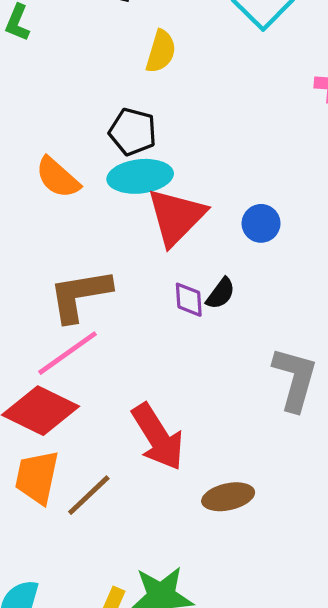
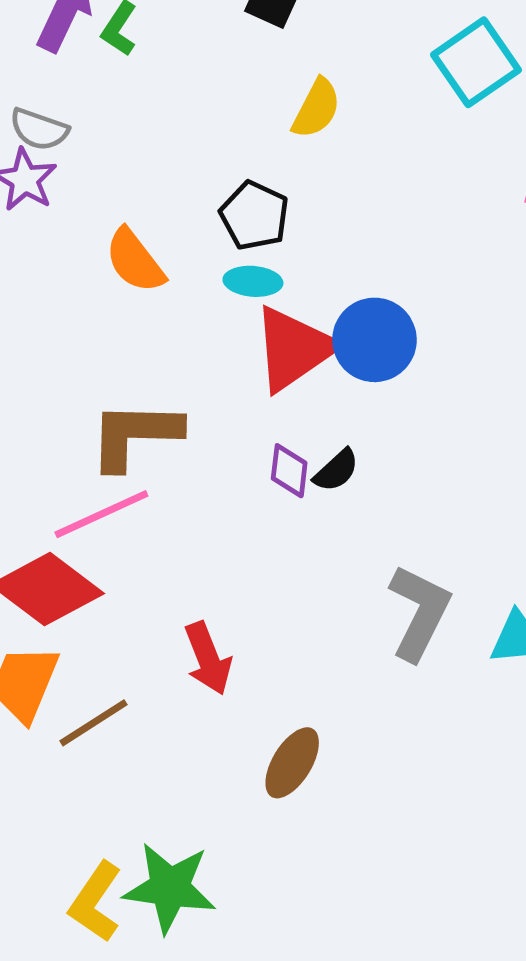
cyan ellipse: (140, 176) -> (253, 281), size x0.6
blue circle: (261, 223) -> (374, 340), moved, size x1.5
red arrow: (158, 437) -> (208, 658), size x0.7
brown ellipse: (228, 497) -> (292, 763), turned -57

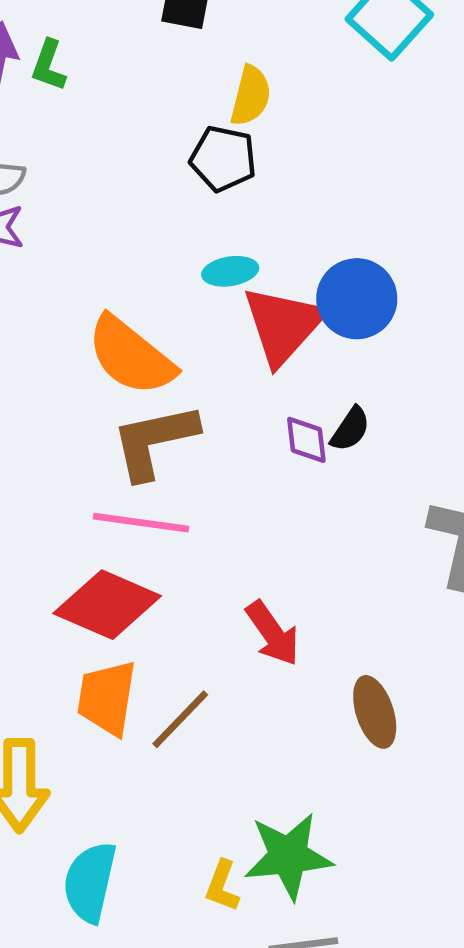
black pentagon: (254, 216) -> (223, 159), moved
orange semicircle: (135, 261) -> (131, 356), moved, size x1.4
pink line: (101, 514) -> (141, 523), turned 46
brown ellipse: (292, 763) -> (375, 712), turned -36
yellow L-shape: (95, 902) -> (222, 886), size x0.7

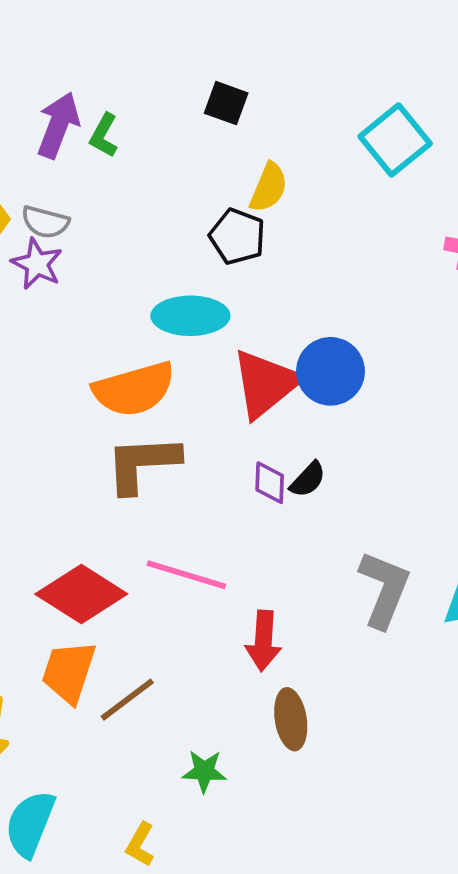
cyan ellipse: (230, 271) -> (190, 316), moved, size x1.6
orange semicircle: (131, 356) -> (134, 389), turned -64
pink line: (141, 523) -> (186, 575), moved
red arrow: (273, 633) -> (263, 641), moved, turned 30
green star: (288, 856) -> (204, 771), moved, size x0.6

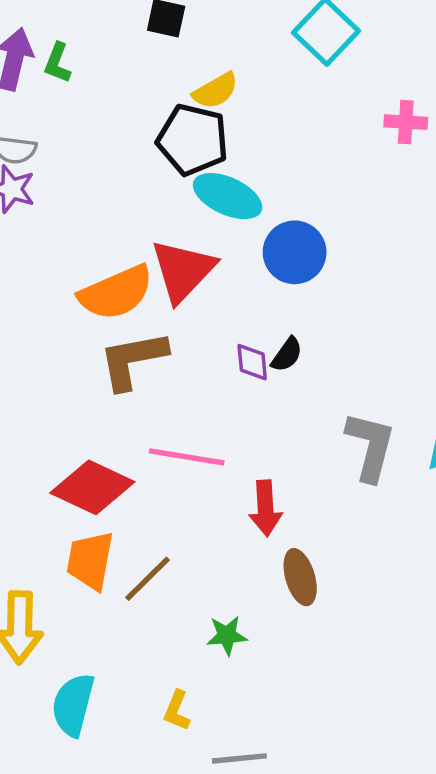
yellow semicircle: (269, 187) -> (215, 91), turned 45
black pentagon: (237, 237) -> (193, 140), size x1.4
cyan ellipse: (190, 316) -> (228, 196), moved, turned 32
red triangle: (266, 384) -> (183, 271), moved

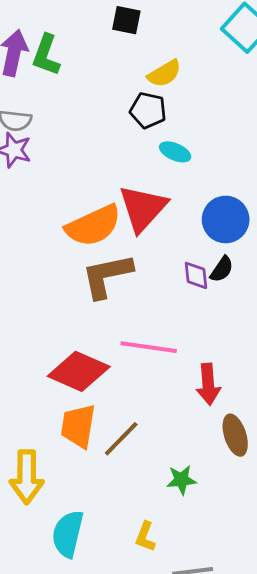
green L-shape: (57, 63) -> (46, 55), size x1.4
black pentagon: (193, 140) -> (148, 110), size x0.7
cyan ellipse: (228, 196) -> (175, 152), size x0.6
blue circle: (295, 252) -> (226, 219), moved

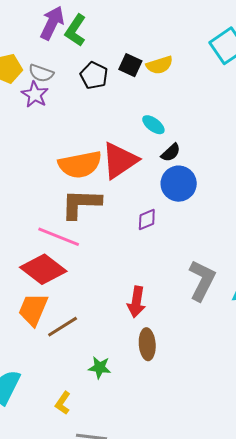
black square: (126, 20) -> (130, 65), moved
black pentagon: (148, 110) -> (94, 75), moved
black semicircle: (222, 269) -> (171, 153), moved
purple diamond: (196, 275) -> (147, 220), turned 60
pink line: (149, 347) -> (59, 237), moved

